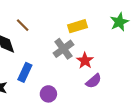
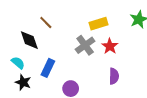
red star: (85, 61) -> (110, 46), moved
purple semicircle: (94, 81) -> (114, 76), turned -49

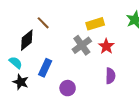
black diamond: (29, 40) -> (27, 40), turned 70

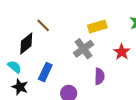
red star: (106, 46) -> (122, 52), moved
purple semicircle: (110, 76) -> (99, 76), moved

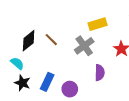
brown line: (43, 25) -> (51, 40), moved
blue rectangle: (45, 72) -> (47, 82), moved

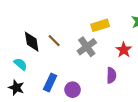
black diamond: (29, 41) -> (32, 42), turned -60
purple semicircle: (100, 73) -> (111, 75), moved
black star: (22, 83) -> (16, 88), moved

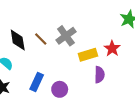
yellow rectangle: (100, 25) -> (88, 55), moved
gray cross: (87, 47) -> (66, 36), moved

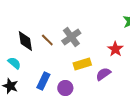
yellow rectangle: (88, 55) -> (82, 64), moved
purple semicircle: (100, 75) -> (103, 74), turned -126

